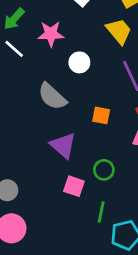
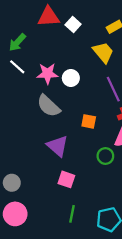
pink star: (51, 34) -> (47, 74), moved
green circle: (104, 170) -> (105, 156), moved
green line: (101, 212) -> (72, 214), moved

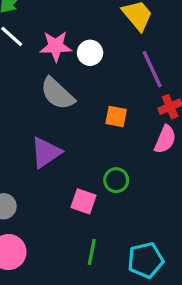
purple triangle: (57, 146) -> (46, 152), moved, turned 45
green circle: (105, 156) -> (116, 180), moved

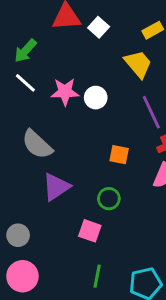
gray semicircle: (57, 94) -> (37, 144), moved
green circle: (116, 180) -> (109, 199), moved

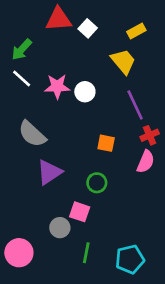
gray circle: (18, 235) -> (60, 228), moved

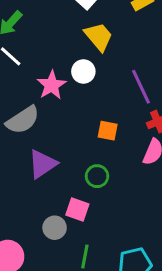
yellow trapezoid: (123, 61) -> (99, 37), moved
pink star: (57, 86) -> (52, 85), moved, turned -30
gray semicircle: (32, 134) -> (23, 120), turned -76

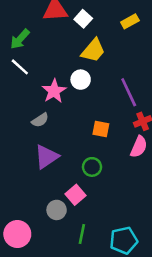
yellow trapezoid: (99, 37) -> (93, 50), turned 80
gray semicircle: (23, 120) -> (40, 120), moved, size x0.6
pink square: (77, 209) -> (76, 195), turned 30

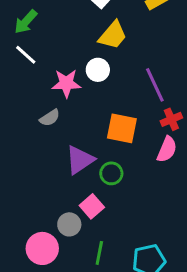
pink star: (54, 91) -> (66, 83), turned 30
orange square: (101, 129) -> (122, 128), size x1.5
purple triangle: (46, 157) -> (80, 160), moved
pink circle: (17, 234) -> (42, 248), moved

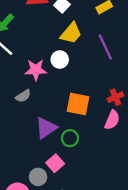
purple line: (155, 85) -> (105, 47), moved

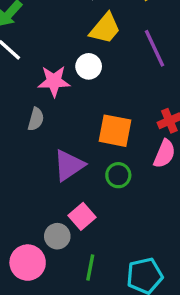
gray semicircle: (23, 96) -> (36, 119), turned -42
green circle: (70, 138) -> (118, 175), moved

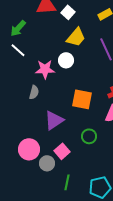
green circle: (118, 175) -> (89, 136), moved
pink circle: (28, 263) -> (29, 149), moved

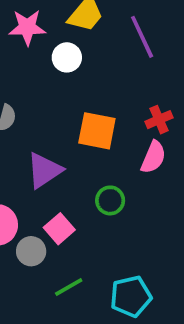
pink star: (45, 69) -> (27, 27), moved
green line: (67, 182) -> (69, 287), turned 49

